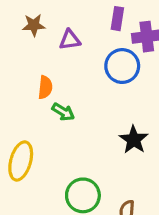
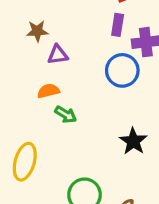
purple triangle: (70, 40) -> (58, 55), moved
orange semicircle: (45, 87) -> (48, 91), turned -110

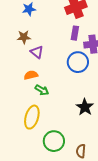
purple triangle: (58, 55) -> (37, 52), turned 48
yellow ellipse: (25, 162) -> (32, 117), moved

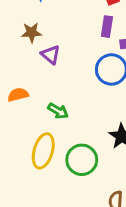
orange semicircle: (31, 75) -> (18, 95), moved
green circle: (54, 141) -> (82, 160), moved

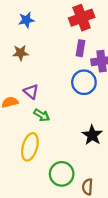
purple triangle: (51, 55) -> (31, 92), moved
green circle: (82, 160) -> (62, 174), moved

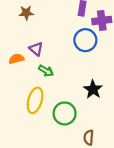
green circle: (62, 174) -> (65, 113), moved

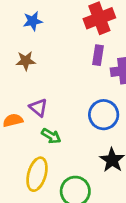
blue circle: (85, 40) -> (104, 115), moved

